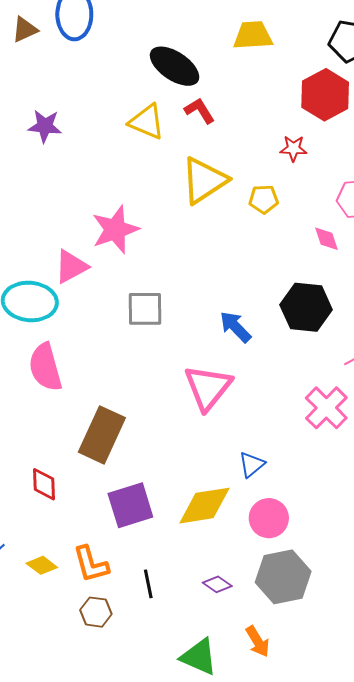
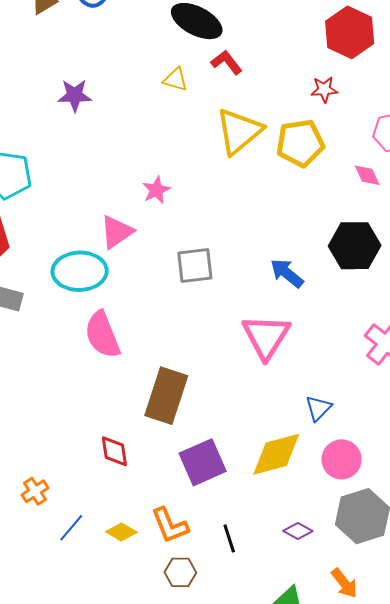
yellow triangle: (147, 122) -> (175, 79), size x0.7
yellow pentagon: (264, 199) -> (300, 143), size x1.6
pink star: (115, 230) -> (156, 190), size x0.6

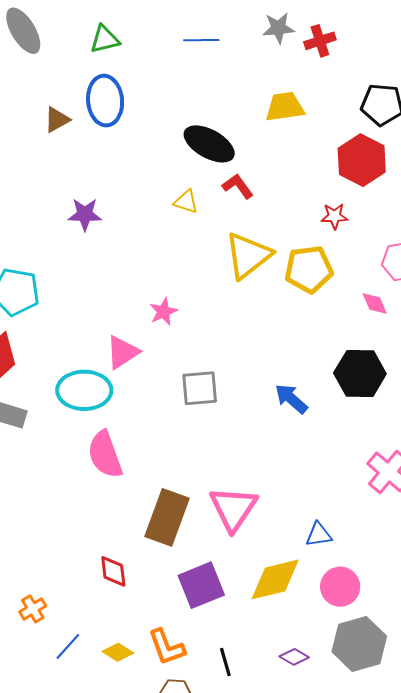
pink triangle: (266, 337) -> (233, 508), moved
blue triangle: (318, 408) -> (319, 535), turned 36

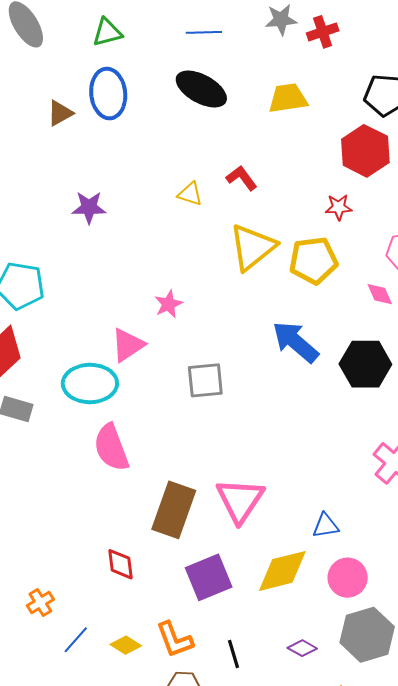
black ellipse: (209, 144) -> (201, 89), moved
blue arrow: (291, 399) -> (296, 342), moved, size x1.4

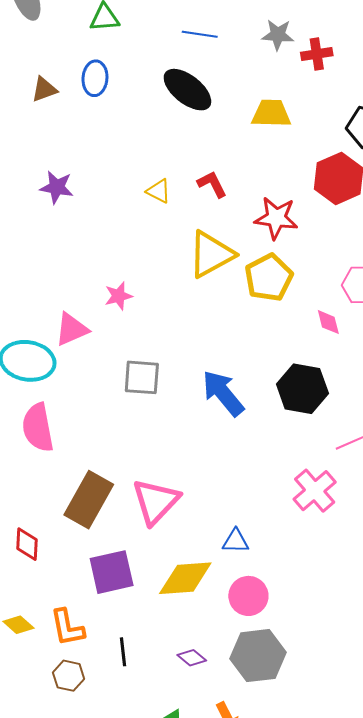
blue ellipse: (108, 94) -> (95, 78), size x0.7
red star: (339, 207) -> (276, 218), moved, size x1.6
yellow pentagon: (313, 260) -> (269, 278), turned -30
blue arrow: (296, 342) -> (223, 393), moved

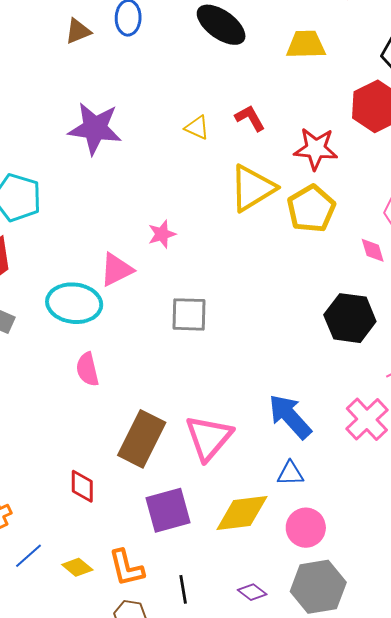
purple star: (57, 187) -> (95, 128), size x1.6
blue arrow: (223, 393) -> (290, 416), moved
pink semicircle: (38, 428) -> (87, 369), size x0.7

